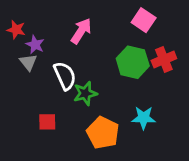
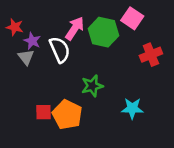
green hexagon: (133, 62) -> (103, 32), moved
white semicircle: (65, 76) -> (60, 50), moved
green star: (85, 93) -> (92, 86), moved
orange pentagon: (103, 133) -> (67, 115), moved

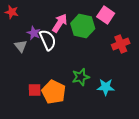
red star: (15, 27) -> (12, 12), moved
purple star: (32, 41) -> (34, 33), moved
green star: (92, 86) -> (81, 77), moved

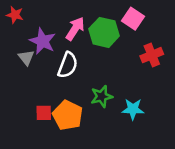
purple star: (34, 33) -> (43, 41), size x1.5
white semicircle: (48, 40) -> (68, 65), moved, turned 45

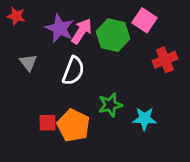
purple star: (43, 41) -> (60, 28), moved

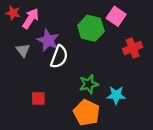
purple star: (60, 28) -> (48, 40), moved
pink arrow: (82, 31) -> (31, 18), moved
orange pentagon: (73, 125) -> (87, 113), moved

